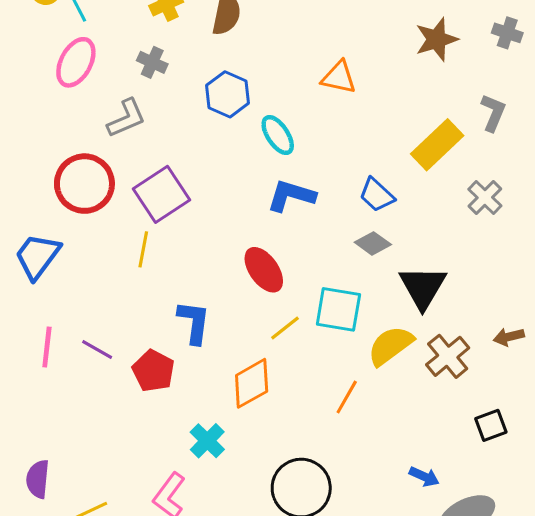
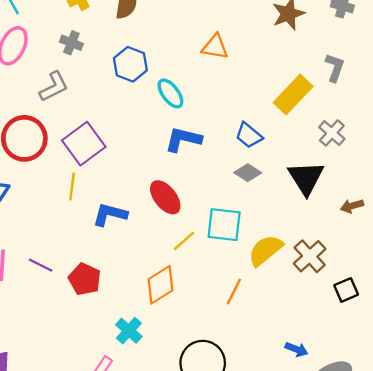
black triangle: (423, 287) -> (306, 178), moved
blue L-shape: (194, 322) -> (110, 214), moved, turned -80
brown arrow: (509, 337) -> (352, 206), moved
black square: (491, 425) -> (346, 290), moved

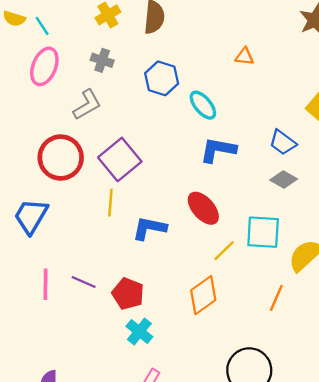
orange triangle: (215, 47) -> (245, 57), size x0.7
cyan cross: (129, 331) -> (139, 332), moved

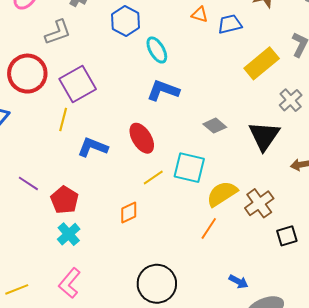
blue trapezoid: (283, 142) -> (230, 24), moved, turned 120
orange diamond: (203, 295) -> (129, 213), size x0.7
orange line: (276, 298) -> (209, 228), moved

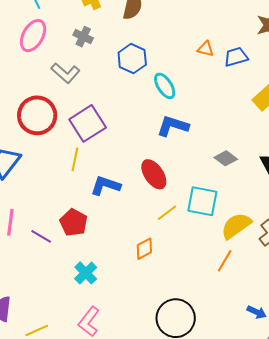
gray L-shape: (58, 32) -> (65, 73), turned 64
purple line: (28, 183) -> (41, 236), moved
red pentagon: (65, 200) -> (74, 223), moved

